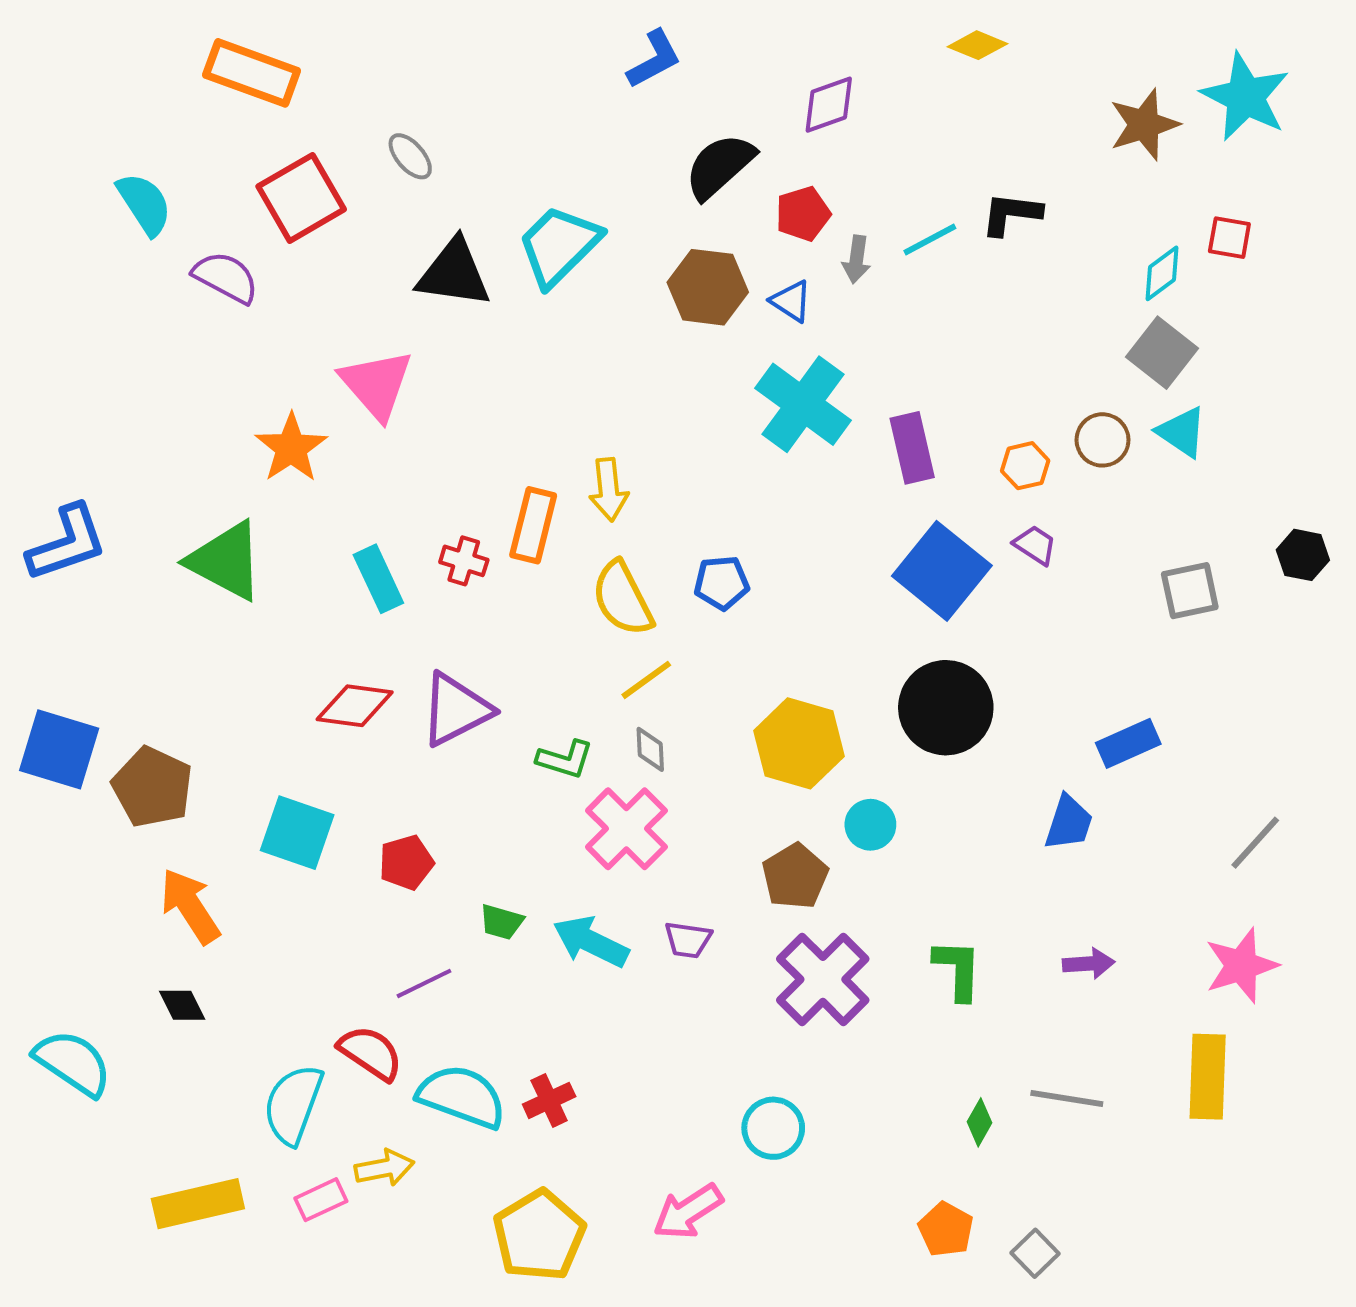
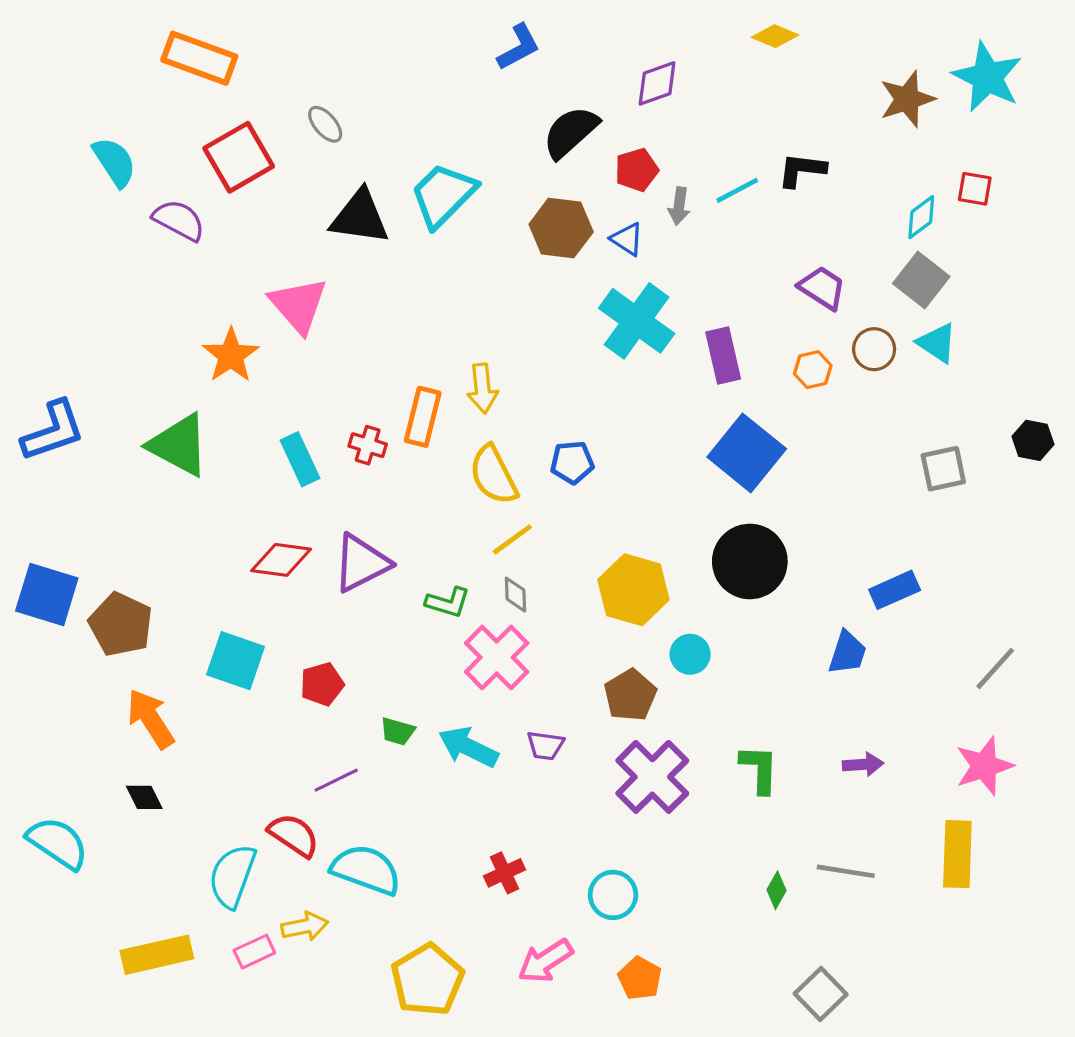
purple trapezoid: (1035, 545) -> (822, 288), moved, size x1.4
red cross: (549, 1100) -> (504, 873), moved
orange pentagon: (946, 1229) -> (640, 978), moved
gray square: (1035, 1253) -> (821, 994), size x1.4

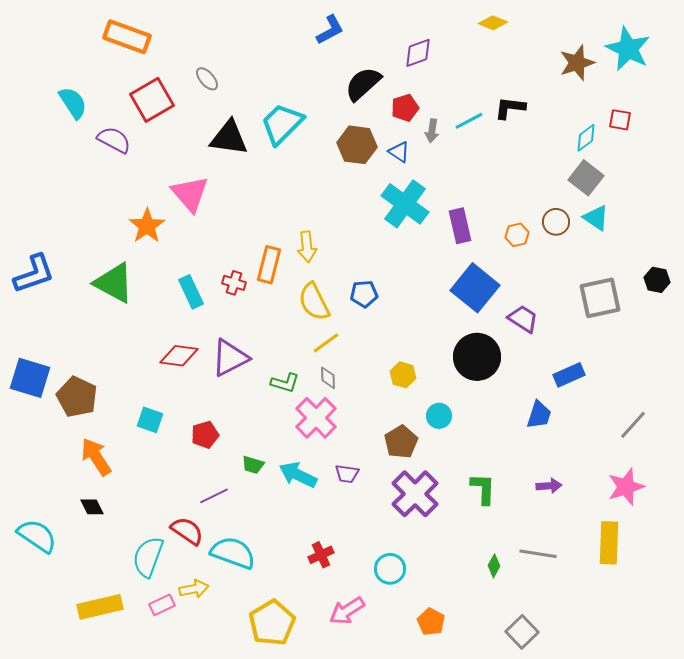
purple trapezoid: (822, 288) -> (523, 319), moved
gray square: (943, 469) -> (600, 298), size x1.4
yellow hexagon: (633, 590) -> (403, 375), size x0.6
cyan square: (236, 661) -> (150, 420), size x0.7
orange pentagon: (640, 978) -> (431, 622), moved

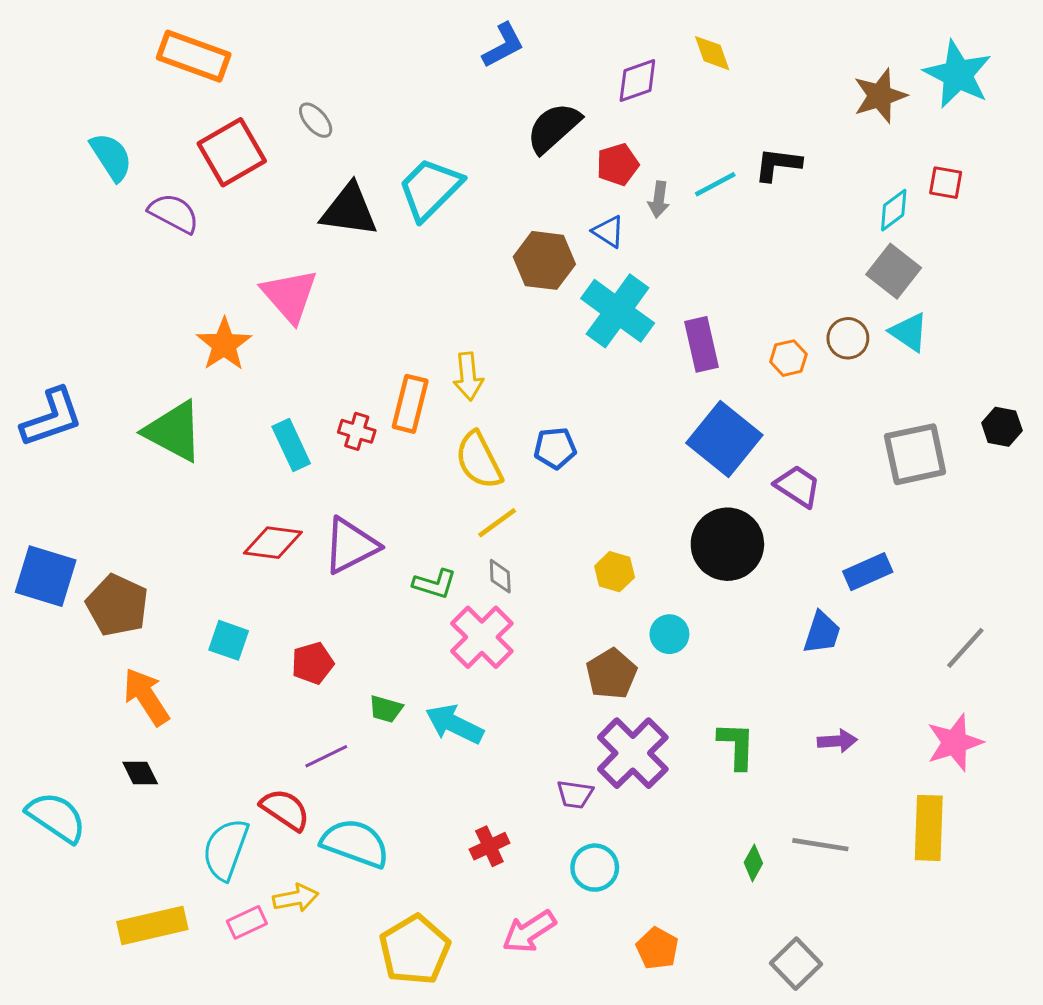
yellow diamond: (493, 23) -> (712, 53), moved, turned 48
brown hexagon: (357, 145) -> (544, 260), moved
purple trapezoid: (347, 474) -> (575, 794), moved

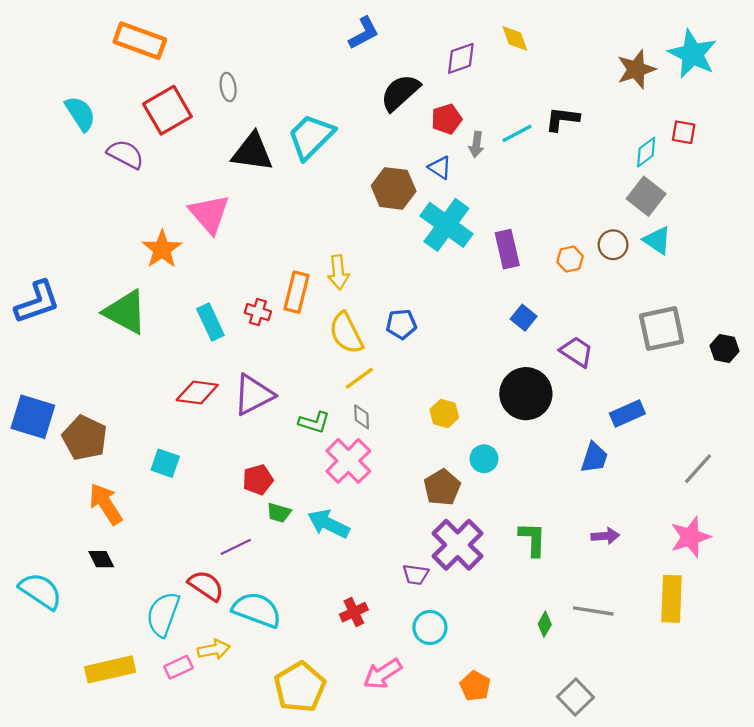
gray ellipse: (316, 120) -> (228, 87), turned 32
black hexagon: (1002, 427) -> (724, 348), moved
blue square: (724, 439) -> (524, 318), size x0.5
red pentagon: (313, 663) -> (258, 480), moved

